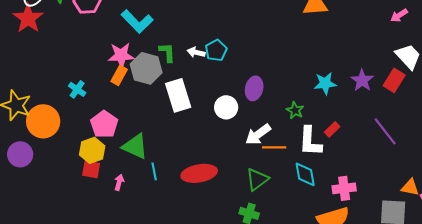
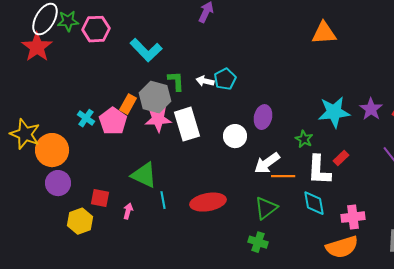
pink star: (121, 55) -> (158, 119), moved
cyan star: (325, 83) -> (334, 112), size x1.4
pink pentagon: (104, 124) -> (113, 121), moved
yellow hexagon: (92, 150) -> (80, 221), moved
purple circle: (20, 154) -> (58, 183), moved

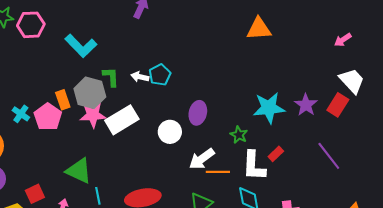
orange rectangle: (128, 104) -> (63, 100), turned -48
white rectangle: (187, 124) -> (122, 120), turned 76
red square: (100, 198) -> (35, 194), turned -36

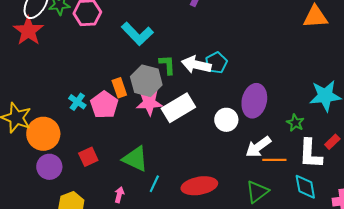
white arrow: (140, 77) -> (196, 65), size x1.6
purple ellipse: (198, 113) -> (254, 101), size x1.4
red square: (35, 194) -> (88, 157), moved
cyan line: (98, 196) -> (154, 184), turned 36

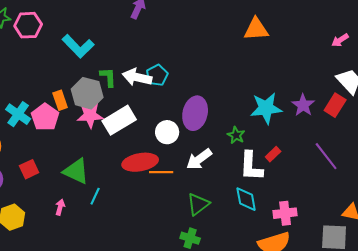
cyan cross: (77, 102) -> (18, 114), size x1.4
orange line: (274, 160) -> (161, 172), moved
red ellipse: (199, 186) -> (140, 162), moved

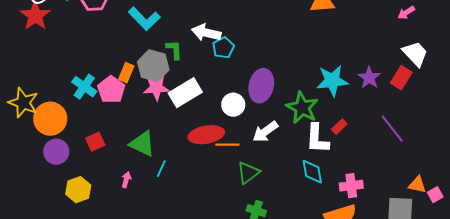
white arrow: (137, 77) -> (206, 33), moved
orange rectangle: (60, 100) -> (126, 73), turned 42
green star: (236, 135) -> (302, 108), size x1.8
green triangle: (198, 204) -> (248, 173), moved

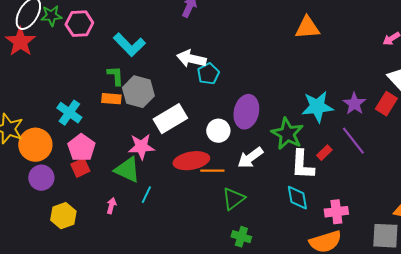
green L-shape: (174, 50) -> (115, 76), moved
orange rectangle: (126, 73) -> (111, 99), turned 72
pink star: (156, 88) -> (141, 147), moved
pink pentagon: (111, 90) -> (81, 148), moved
purple line: (392, 129) -> (353, 141), moved

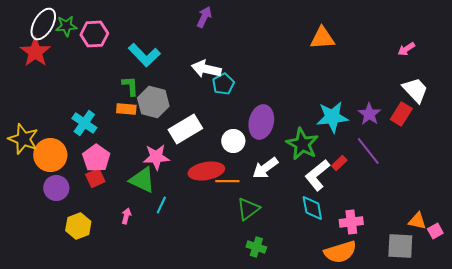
white L-shape: (302, 165) -> (317, 175), turned 48

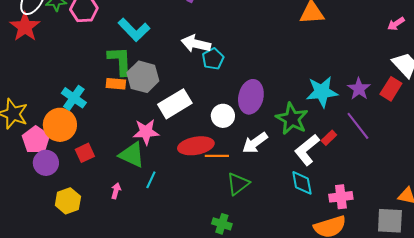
green L-shape: (130, 86) -> (120, 61), size x1.5
orange circle: (50, 155) -> (60, 125), moved
pink pentagon: (96, 158) -> (36, 140), moved
green cross: (256, 247) -> (222, 224), moved

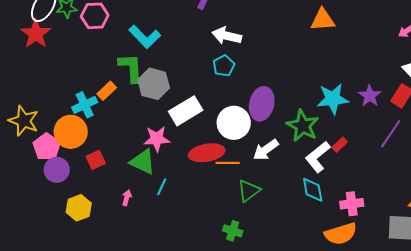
white arrow: (196, 44) -> (227, 36), moved
orange rectangle: (116, 84) -> (107, 91), moved, turned -48
cyan cross: (74, 98) -> (85, 105), turned 30
white circle: (223, 116) -> (234, 123), size x1.4
purple line: (358, 126) -> (391, 134), moved, turned 72

